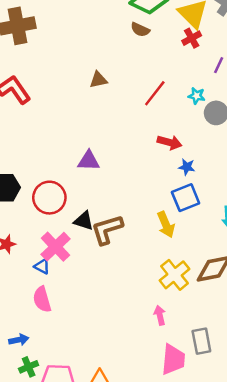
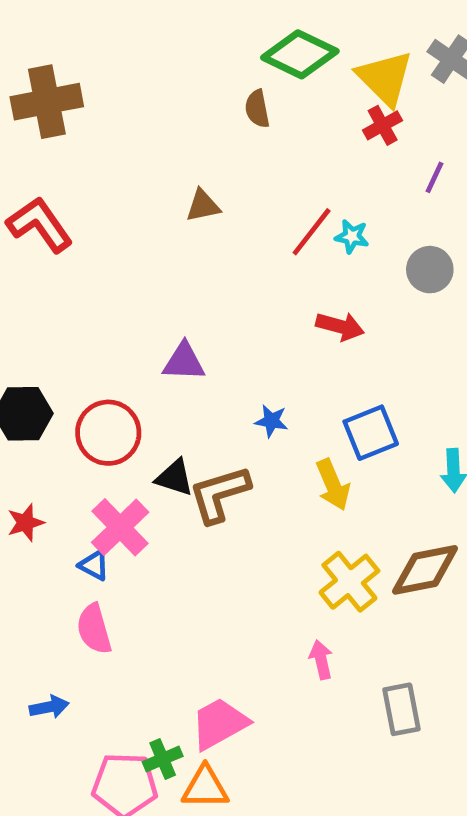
brown semicircle: (140, 30) -> (257, 109), moved, turned 54
cyan star: (197, 96) -> (352, 236), moved
blue star: (187, 167) -> (271, 421), moved
pink trapezoid: (173, 359) -> (219, 724), moved, turned -124
green cross: (29, 367) -> (163, 759), moved

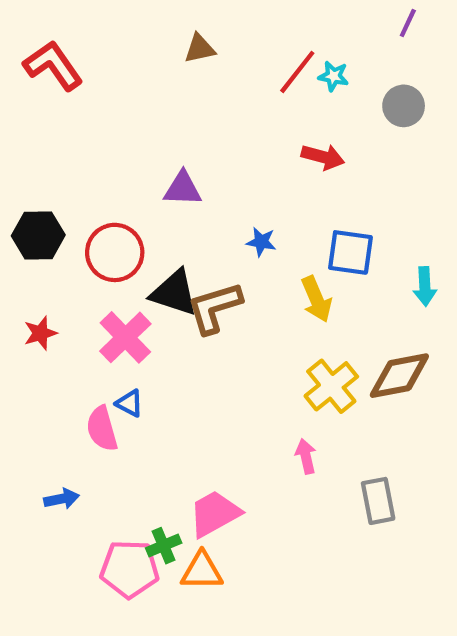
blue square: (371, 433) -> (350, 252), turned 30
black triangle: (174, 478) -> (174, 293), size x1.4
blue triangle: (94, 565) -> (130, 403), moved

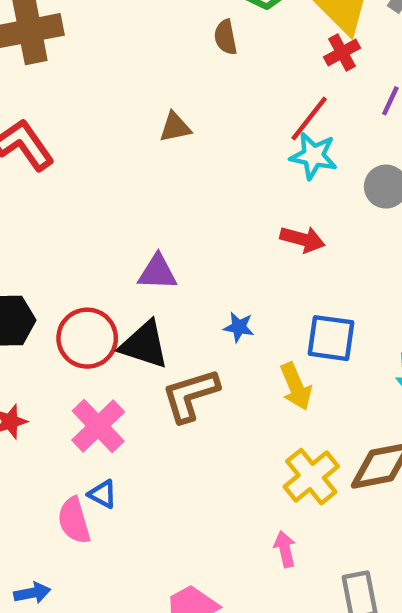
red line: (297, 72) -> (309, 118), moved
cyan star: (333, 76) -> (313, 156), size x1.5
black triangle: (174, 293) -> (144, 345), moved

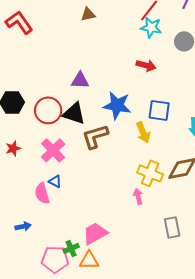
blue star: (239, 327) -> (117, 105), size x2.0
yellow cross: (311, 477) -> (150, 173), turned -30
pink arrow: (285, 549) -> (138, 196), moved

